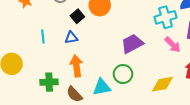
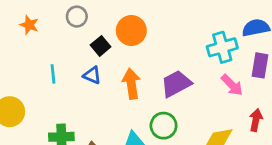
blue triangle: (71, 38) -> (92, 75), turned 32
orange arrow: (76, 66) -> (131, 84), moved

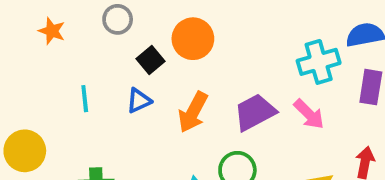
blue triangle: (92, 75) -> (139, 101), turned -48
orange arrow: (131, 84) -> (193, 112), turned -144
pink arrow: (232, 85) -> (309, 114), moved

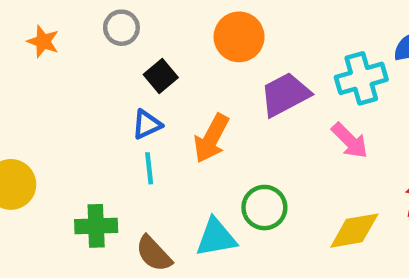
orange circle: (193, 39) -> (239, 37), moved
cyan line: (85, 99) -> (149, 168), moved
purple trapezoid: (255, 112) -> (285, 95), moved

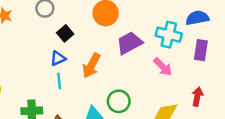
cyan cross: (361, 78) -> (169, 35), turned 30

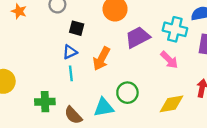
black square: (65, 33) -> (77, 28), turned -35

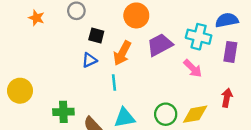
orange arrow: (101, 59) -> (122, 53), moved
cyan line: (71, 73) -> (114, 82), moved
green circle: (127, 93) -> (166, 114), moved

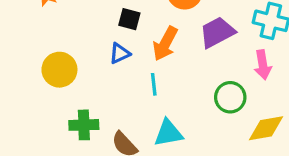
pink arrow: (193, 68) -> (263, 65), turned 36
yellow circle: (20, 91) -> (59, 70), moved
green circle: (166, 114) -> (230, 97), moved

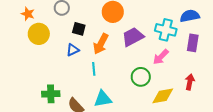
pink arrow: (263, 65) -> (161, 57), turned 54
yellow circle: (59, 70) -> (39, 34), moved

